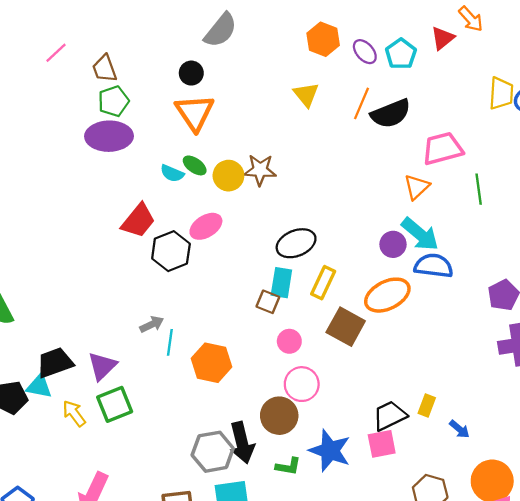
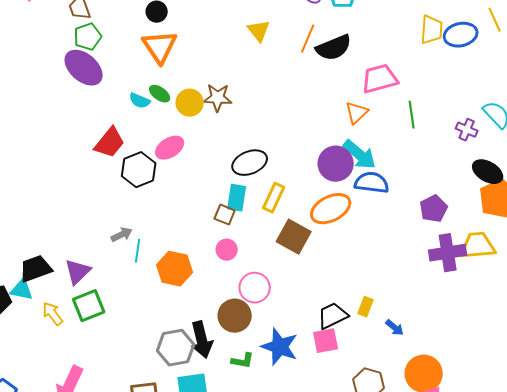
purple ellipse: (109, 136) -> (84, 68), turned 42
purple circle: (393, 244) -> (336, 164), size x1.5
pink circle: (289, 341) -> (227, 250), moved

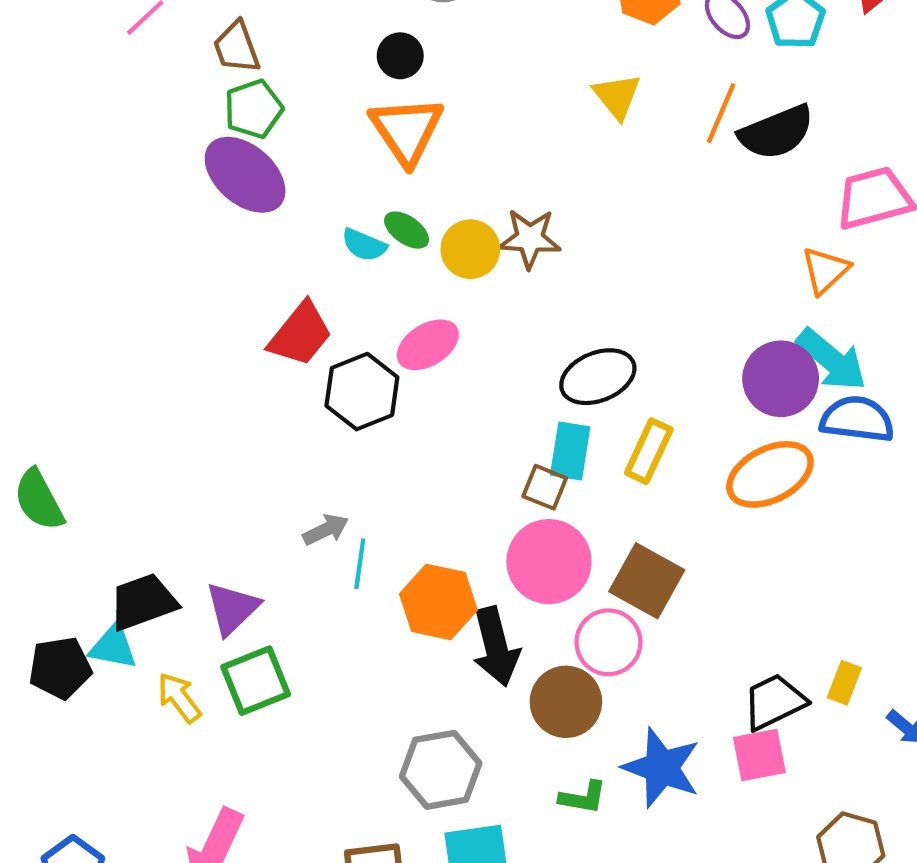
brown square: (294, 237) -> (647, 581), moved
pink circle: (227, 250) -> (549, 562), size x1.8
black arrow: (202, 340) -> (496, 647), moved

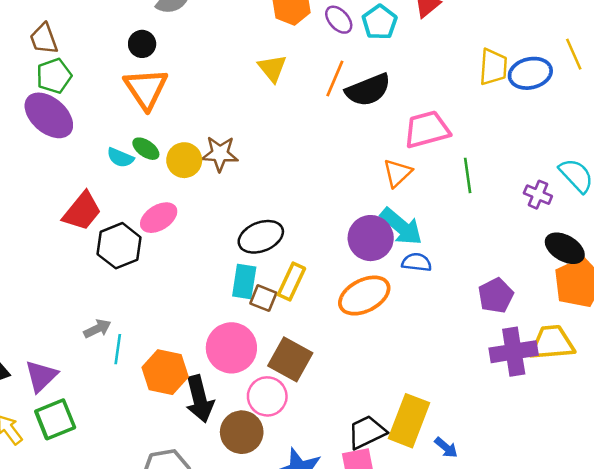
blue semicircle: (857, 419) -> (417, 262), size x0.7
brown square: (545, 487) -> (263, 298), moved
yellow rectangle: (844, 683) -> (409, 421), size x2.0

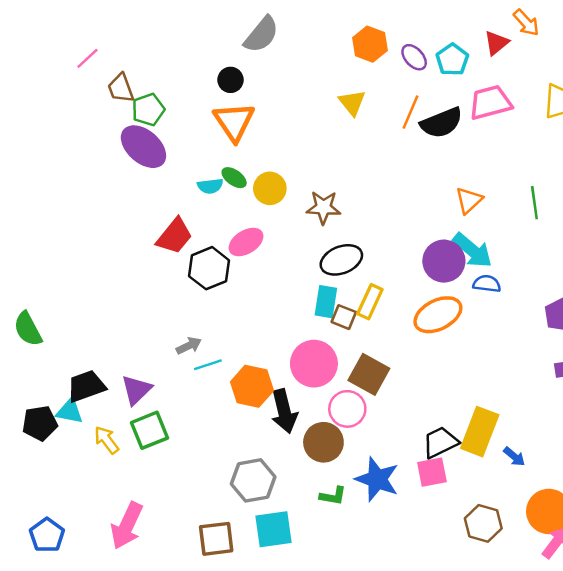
brown trapezoid: (44, 39) -> (121, 88), moved
pink trapezoid: (427, 129) -> (490, 103), moved
brown star: (220, 154) -> (323, 207), moved
cyan semicircle: (120, 158) -> (210, 186), turned -30
cyan line: (118, 349) -> (208, 365), turned 64

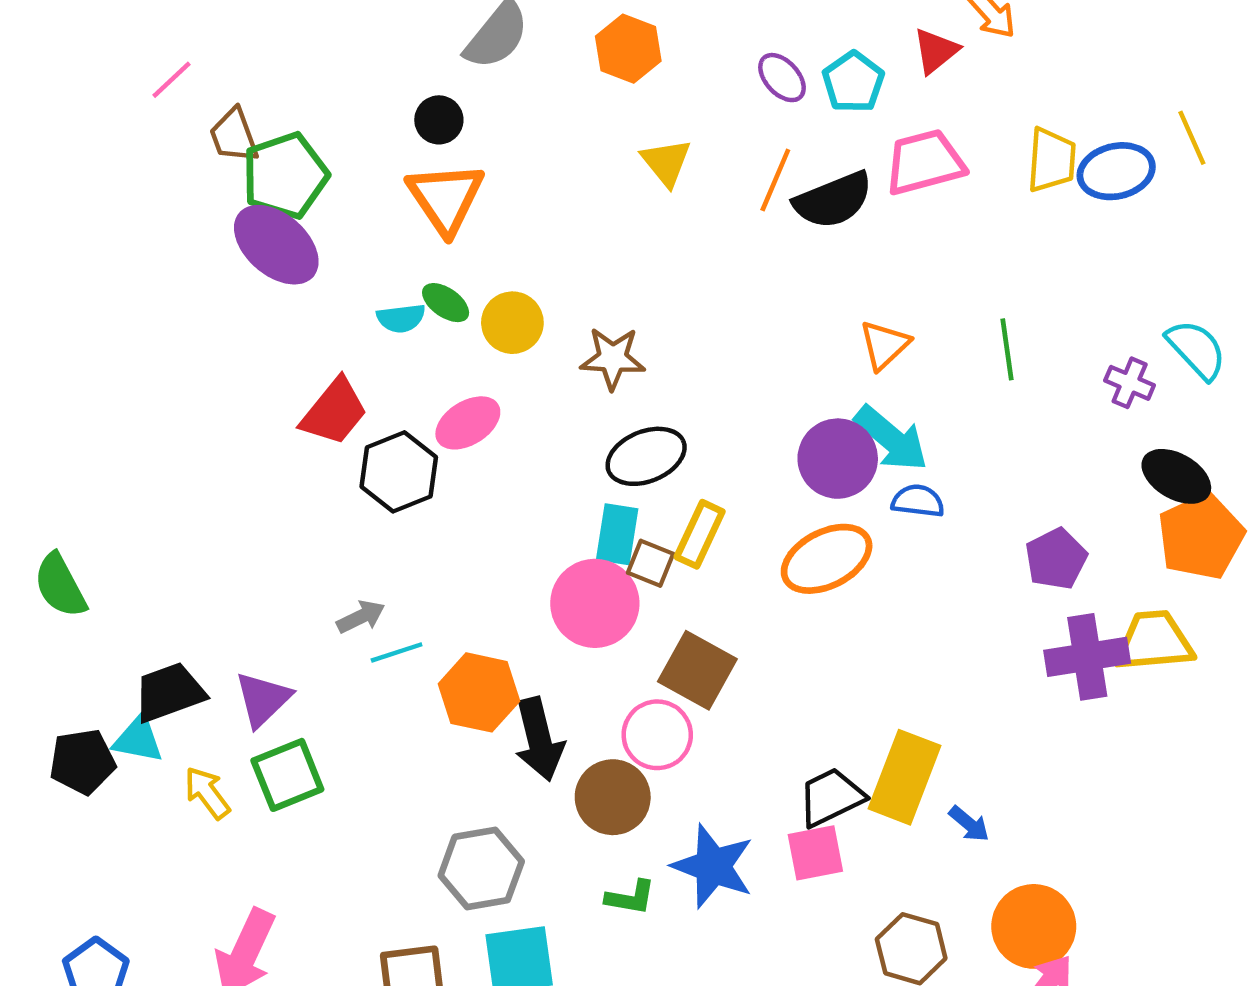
orange hexagon: (370, 44) -> (628, 49), moved
green pentagon: (148, 110) -> (285, 176), size x1.4
pink circle: (314, 364) -> (595, 603), moved

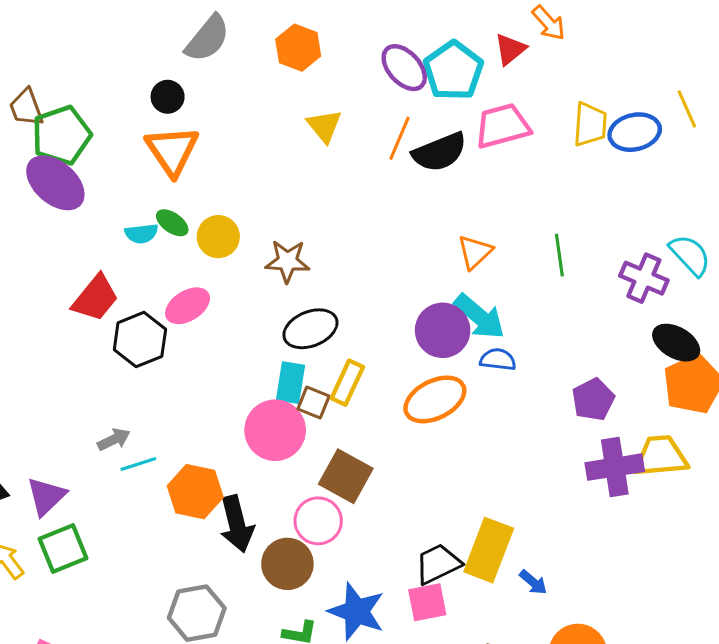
purple ellipse: (782, 78) -> (404, 68), size x1.4
cyan pentagon: (853, 82) -> (453, 71), size x1.4
purple cross: (1130, 383) -> (644, 278), size x1.4

